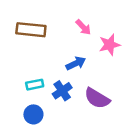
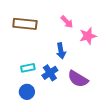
blue arrow: (76, 63) -> (61, 51), turned 105

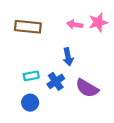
pink arrow: (67, 22) -> (75, 25), turned 144
pink star: (88, 36) -> (98, 22), moved

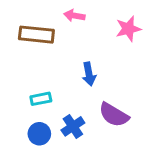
pink arrow: (75, 25) -> (74, 16), moved
blue cross: (56, 81) -> (73, 126), moved

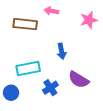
cyan rectangle: (41, 99) -> (28, 68), size x1.6
blue circle: (39, 134) -> (11, 93), moved

